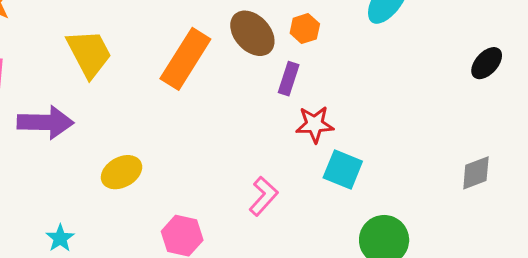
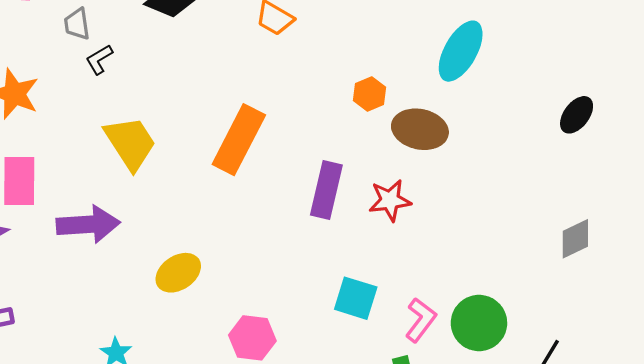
brown ellipse: (252, 33) -> (420, 129), moved, turned -30
purple rectangle: (289, 79) -> (326, 190), moved, size x1.5
cyan square: (343, 169) -> (356, 298), moved
pink L-shape: (263, 196) -> (421, 320), moved

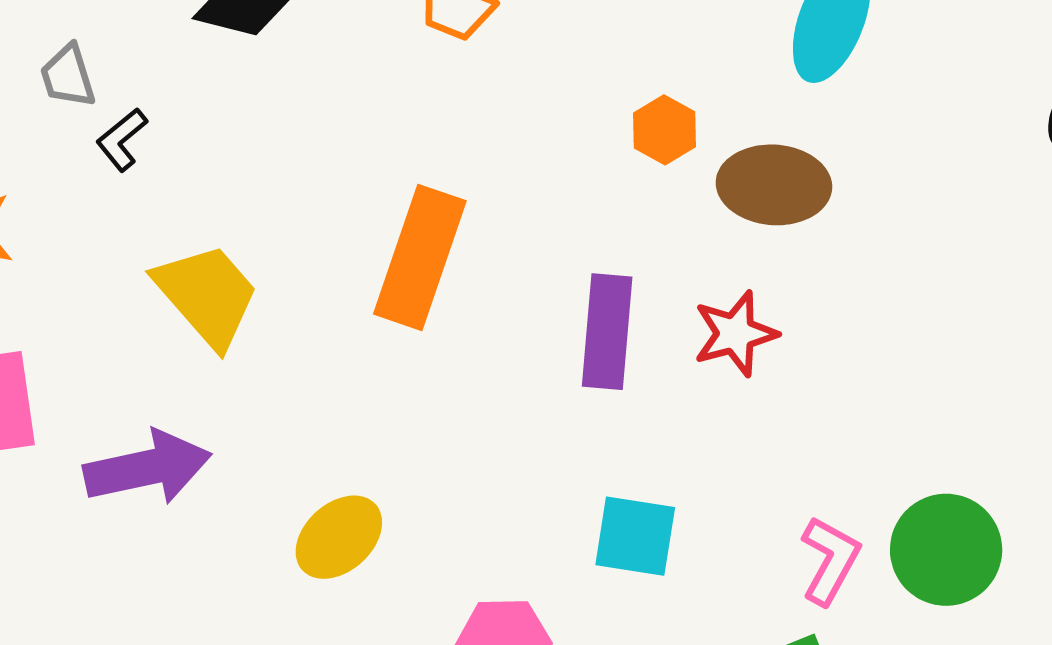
cyan square: (356, 298) -> (635, 536), moved

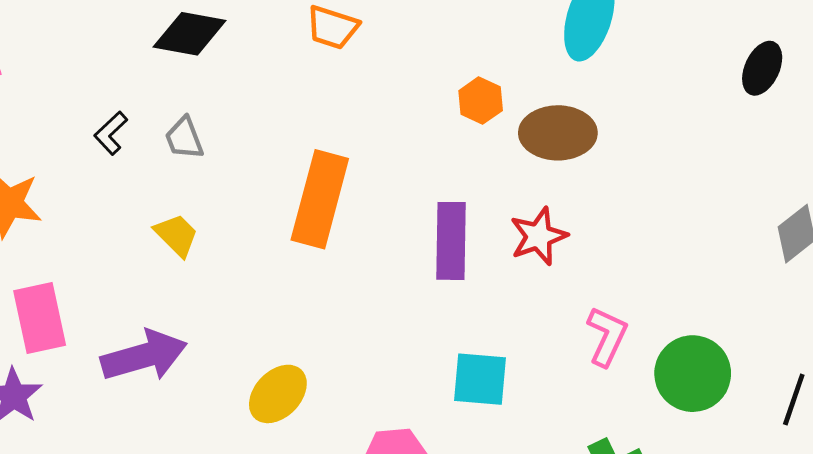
gray trapezoid: (68, 76) -> (184, 138), moved
yellow trapezoid: (207, 295) -> (176, 235), size x0.6
pink L-shape: (830, 560) -> (607, 336), moved

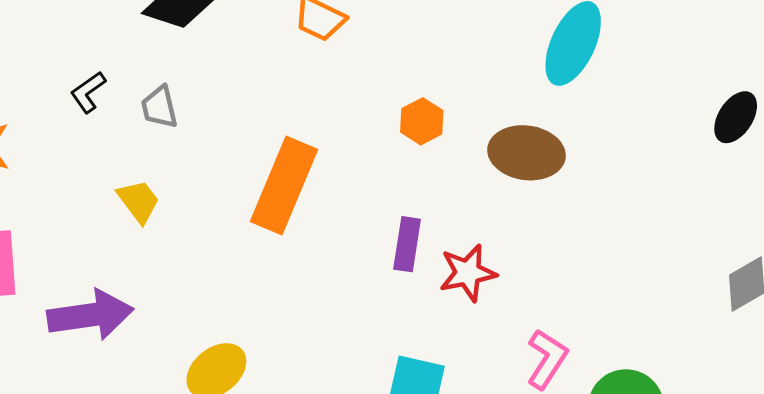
orange hexagon: (481, 101) -> (422, 121), moved
red star: (539, 236) -> (468, 273), moved
purple rectangle: (451, 241) -> (407, 244), size x0.7

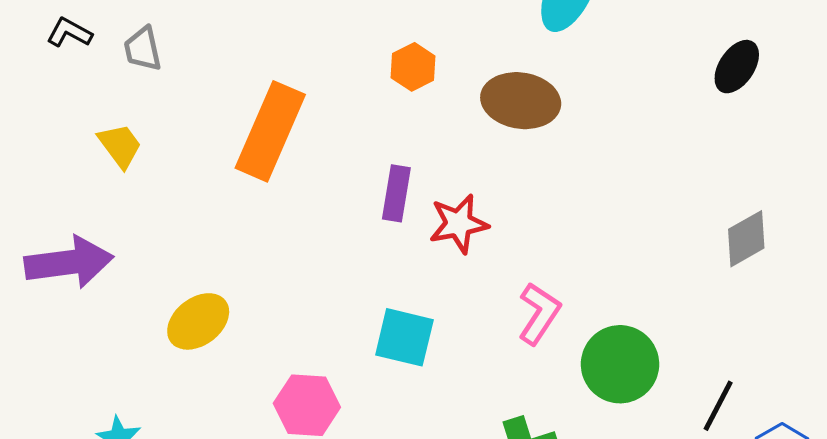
black L-shape: (88, 92) -> (69, 33), turned 63

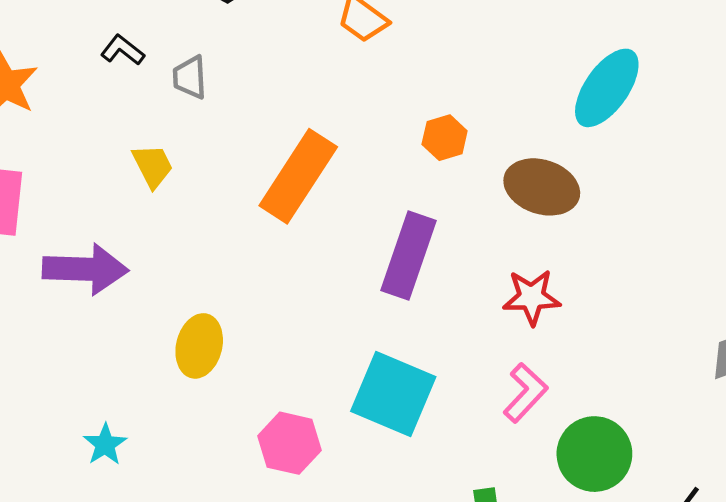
purple rectangle: (396, 193) -> (408, 256), size x1.6
red star: (459, 224) -> (532, 297), moved
yellow ellipse: (198, 321) -> (199, 346), turned -48
cyan square: (404, 337) -> (393, 394), size x1.4

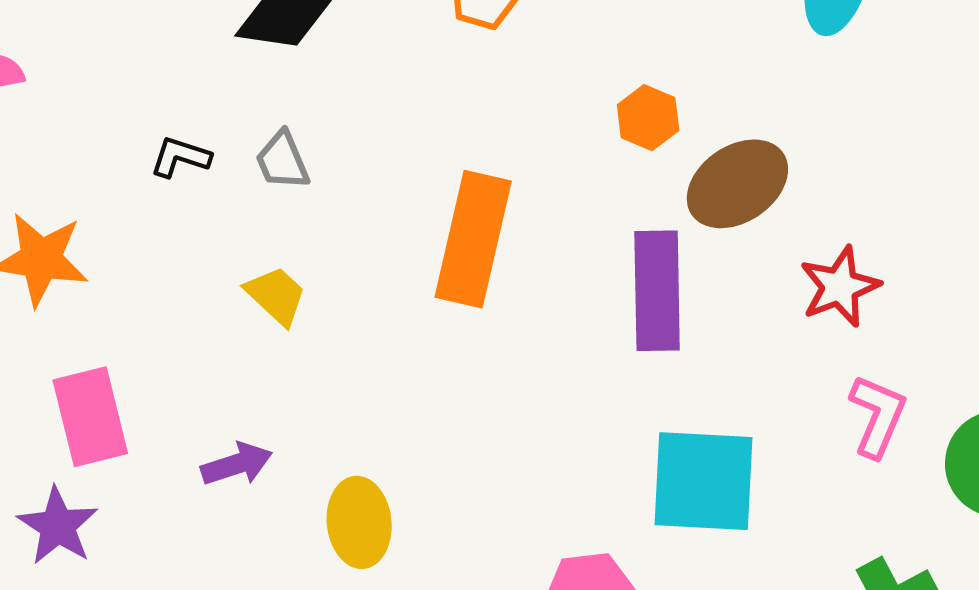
brown ellipse: (542, 187) -> (737, 184), moved, turned -32
purple arrow: (85, 269) -> (237, 464), size x0.6
yellow ellipse: (199, 346) -> (359, 522), moved

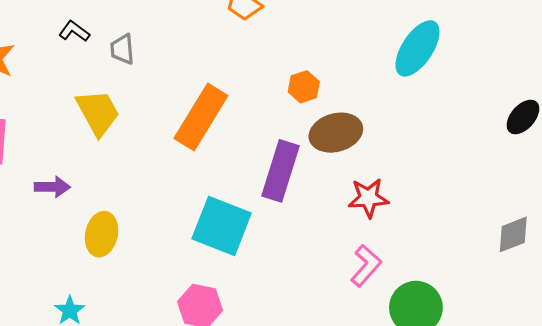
yellow trapezoid: (276, 295) -> (98, 113), size x1.5
cyan square: (704, 481) -> (222, 226), moved

